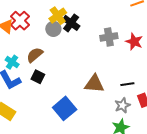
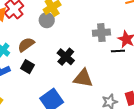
black cross: (71, 23) -> (66, 57), moved
black line: (127, 84) -> (118, 51), moved

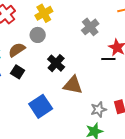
gray circle: (47, 20) -> (38, 35), moved
gray cross: (101, 33) -> (90, 27), moved, turned -36

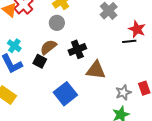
brown semicircle: (17, 50) -> (48, 47), moved
black cross: (56, 63) -> (77, 49), turned 30

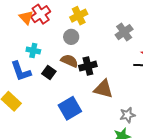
cyan cross: (14, 46) -> (33, 51), moved, turned -32
brown semicircle: (48, 47) -> (69, 61), moved, turned 54

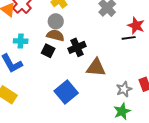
brown semicircle: (69, 61) -> (55, 35), moved
black square: (49, 73) -> (48, 51), moved

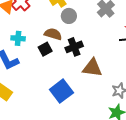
gray circle: (56, 21) -> (69, 16), moved
black square: (48, 51) -> (45, 49), turned 32

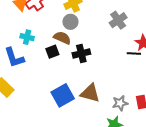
gray circle: (69, 16) -> (70, 22), moved
brown triangle: (92, 68) -> (90, 93), moved

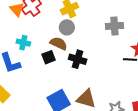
gray cross: (118, 20) -> (114, 26), turned 30
black cross: (81, 54) -> (78, 59), turned 30

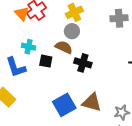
gray cross: (114, 26) -> (119, 18), moved
black square: (49, 57) -> (46, 61), moved, turned 32

